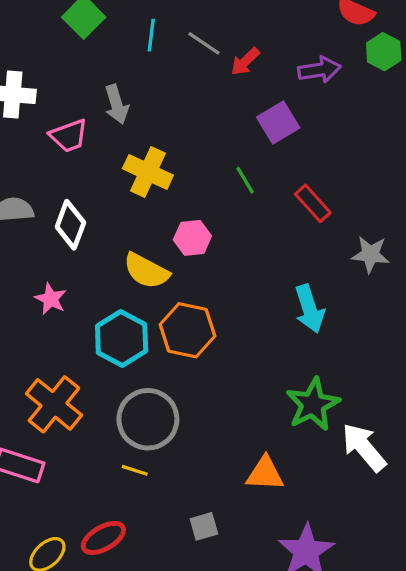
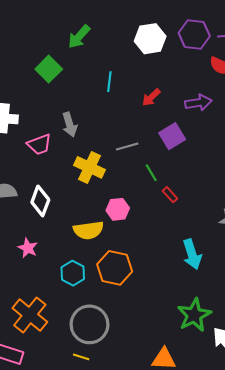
cyan line: (151, 35) -> (109, 82), moved
gray line: (204, 43) -> (127, 147), moved, turned -50
red rectangle: (313, 203) -> (170, 195), moved, size x0.7
yellow semicircle: (146, 271) -> (88, 230), turned -36
cyan hexagon: (122, 338) -> (73, 273), size x0.7

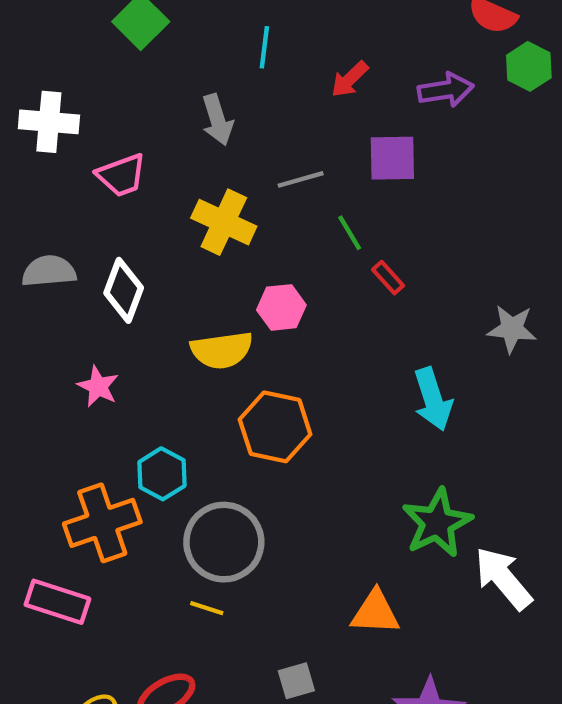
gray arrow: (70, 125) -> (217, 120), moved
purple square: (172, 136) -> (392, 158), turned 30
cyan hexagon: (73, 273) -> (162, 474), moved
orange cross: (30, 315) -> (102, 523), turned 32

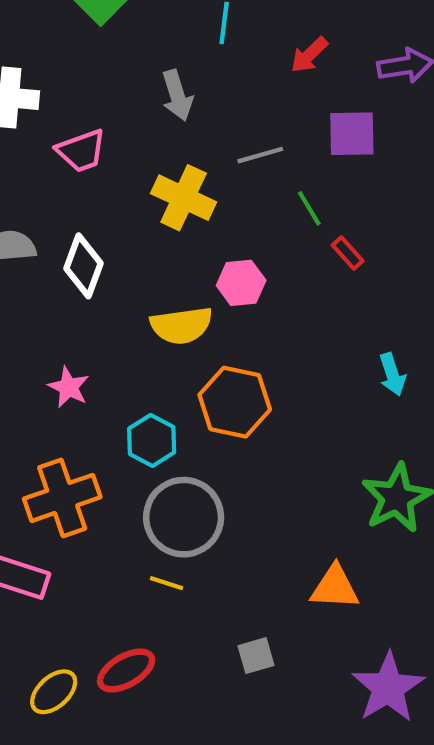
pink star: (98, 386) -> (69, 387), moved
cyan arrow: (433, 399) -> (392, 374), size x0.7
cyan hexagon: (162, 474) -> (152, 440), moved

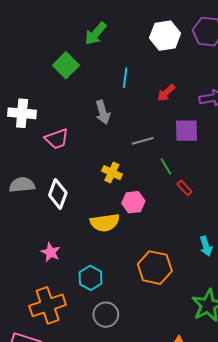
yellow cross: (184, 198) -> (112, 173), moved, size x0.7
orange hexagon: (235, 402) -> (155, 268), moved
gray circle: (184, 517) -> (106, 315), size x0.7

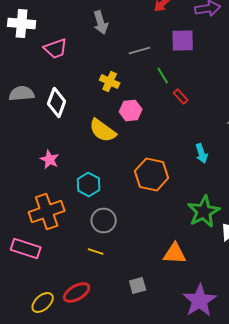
yellow semicircle: (105, 223) -> (103, 130), turned 44

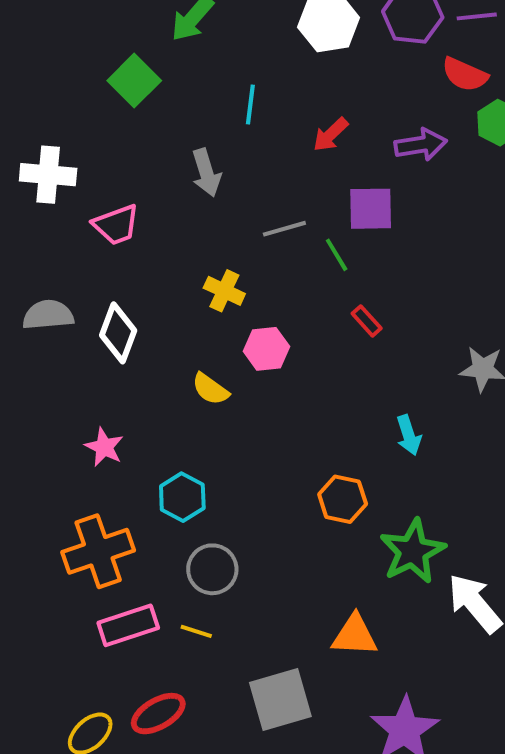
green line: (163, 76) -> (337, 255), moved
yellow semicircle: (103, 130) -> (210, 389), size x0.7
orange hexagon: (152, 174) -> (343, 499), moved, size x0.7
pink rectangle: (26, 248) -> (128, 625), moved, turned -36
gray square: (138, 286) -> (280, 699), size x1.8

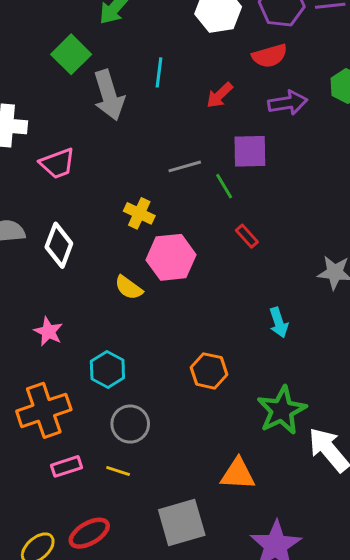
red semicircle: (465, 74) -> (270, 56), moved, turned -40
gray arrow: (206, 173) -> (109, 95), moved, size x1.4
pink hexagon: (266, 349) -> (171, 257), size x1.4
orange hexagon: (343, 499) -> (209, 371), moved
pink rectangle: (128, 625) -> (67, 466), size x0.7

